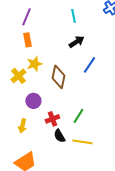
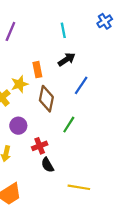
orange rectangle: (27, 40) -> (37, 70), moved
green line: (78, 116) -> (69, 125), moved
yellow line: (82, 142) -> (79, 187), moved

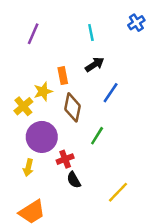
purple circle: (18, 126) -> (42, 137), size x1.6
yellow line: (79, 187) -> (118, 192), moved, turned -55

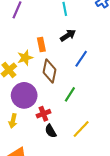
yellow line: (118, 192) -> (81, 129), moved

